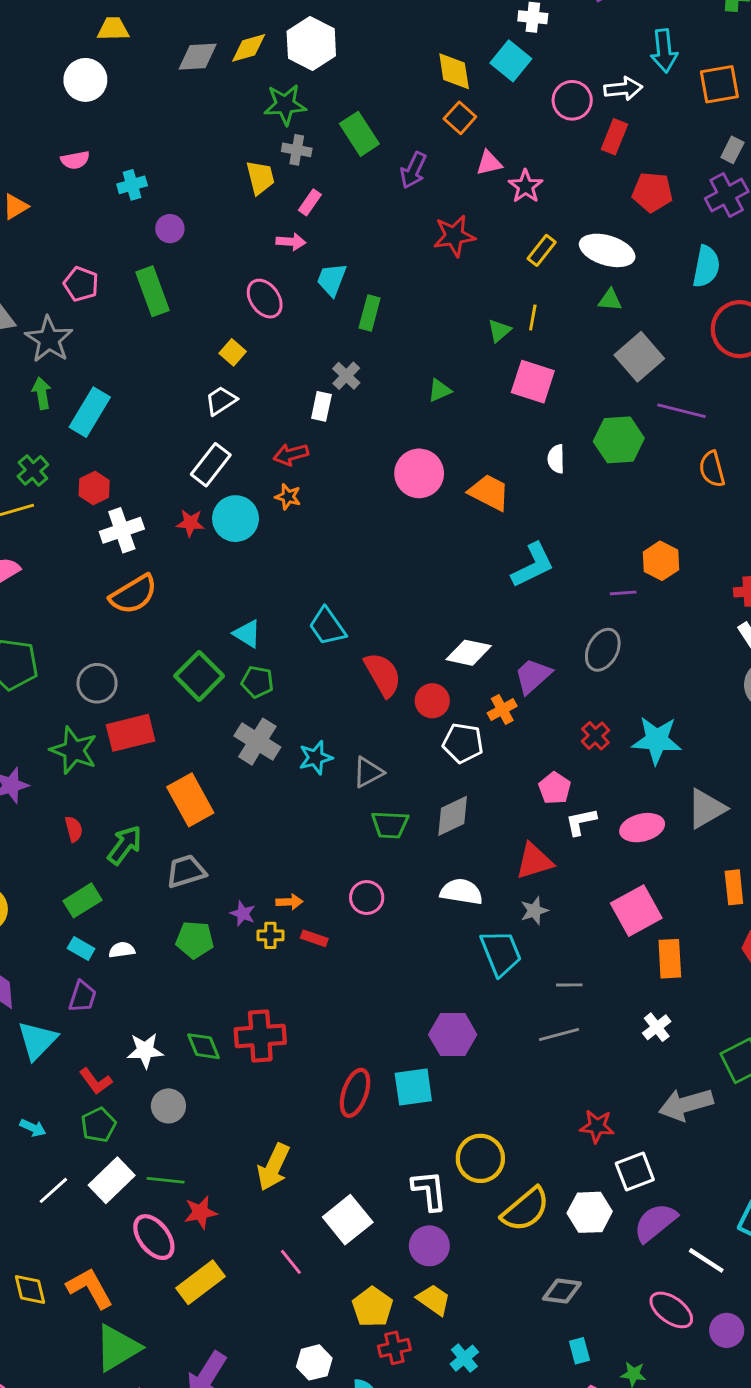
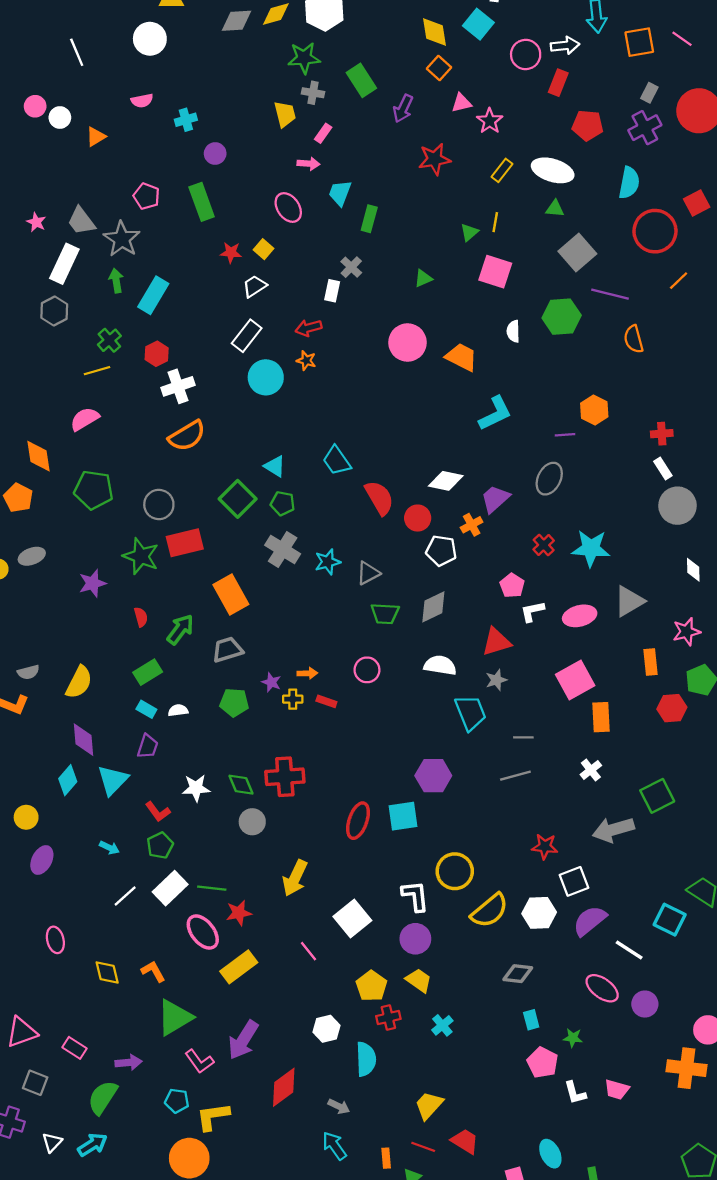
red star: (190, 523) -> (231, 252), moved
gray circle: (168, 1106) -> (252, 822), moved
orange L-shape: (90, 1288) -> (153, 971), size x0.7

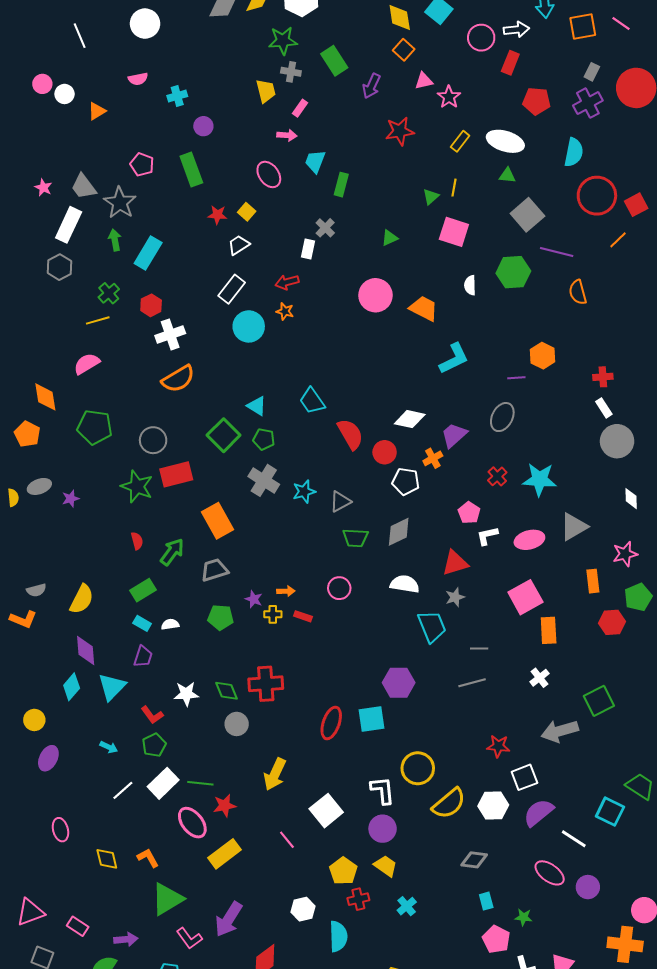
red square: (697, 203) -> (636, 205), moved
purple star: (92, 583) -> (71, 499), moved, size x0.7

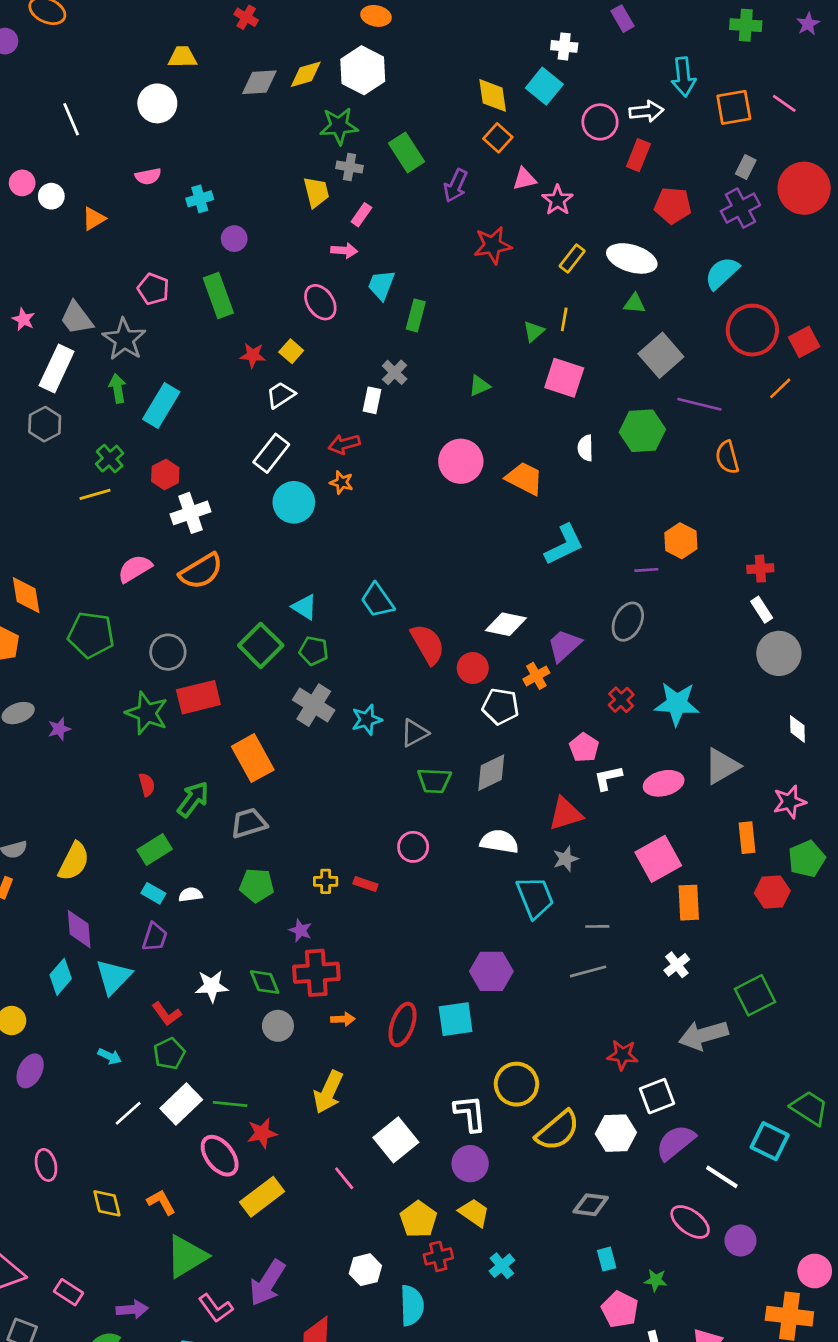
cyan semicircle: (574, 152) -> (722, 273), turned -144
pink semicircle: (87, 364) -> (135, 569), moved
orange arrow: (286, 591) -> (343, 1019), moved
purple star: (254, 599) -> (300, 930), moved

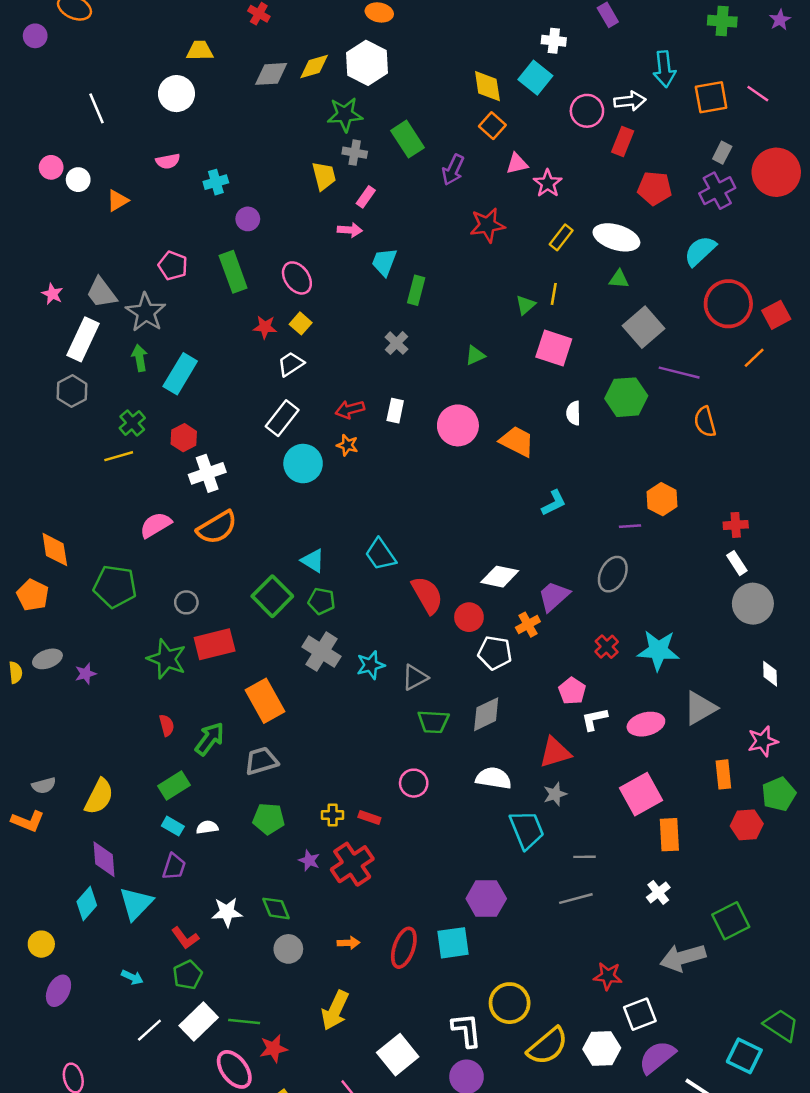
pink ellipse: (320, 302) -> (297, 278), moved
white rectangle: (372, 400) -> (395, 411), moved
cyan L-shape: (564, 545) -> (554, 503), size x0.7
gray circle: (168, 652) -> (186, 602), size x0.7
red cross: (316, 973) -> (352, 864), moved, turned -30

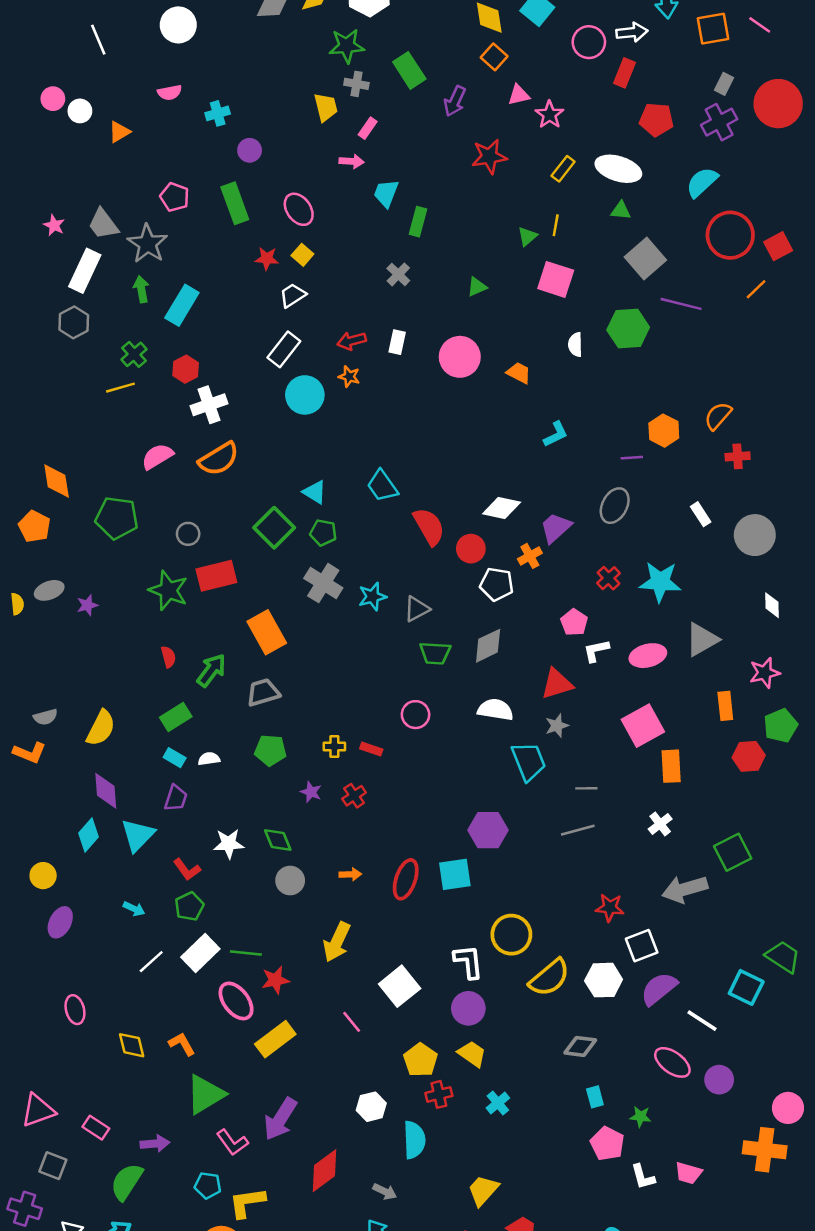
orange semicircle: (705, 422) -> (718, 416), moved, turned 56
orange trapezoid: (517, 441) -> (519, 373), size x0.7
white rectangle: (737, 563) -> (701, 514), moved
red cross: (352, 864) -> (354, 796), size x0.6

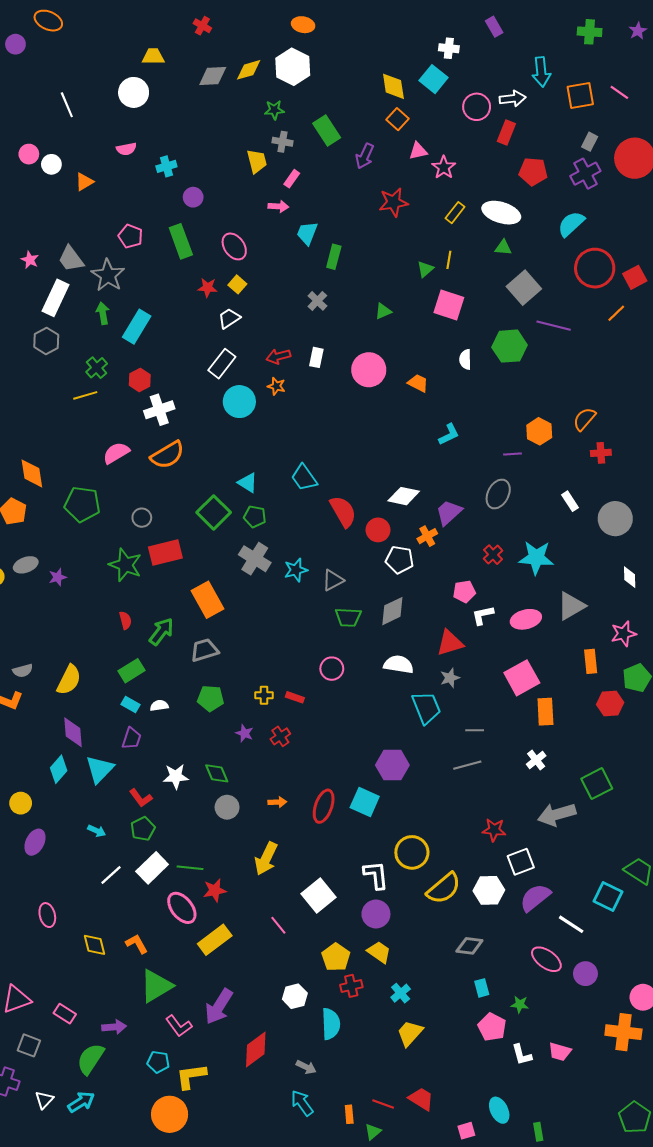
green star: (347, 46) -> (274, 110), size x0.7
pink pentagon: (574, 622) -> (464, 592), turned 30
cyan square: (455, 874) -> (365, 802), turned 32
yellow trapezoid: (483, 1190) -> (410, 1033), moved

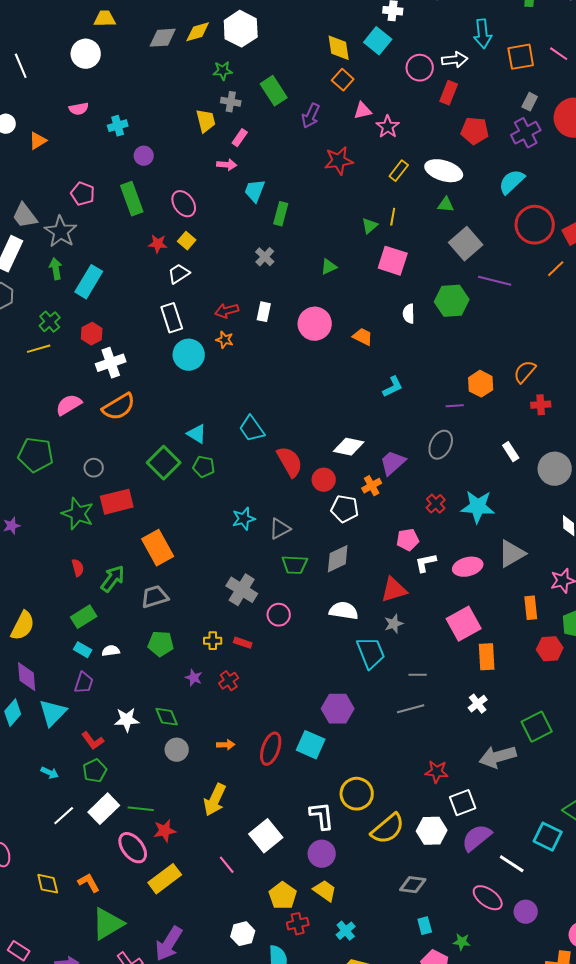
white rectangle: (222, 364) -> (172, 318), turned -56
gray cross: (255, 559) -> (242, 590), moved

